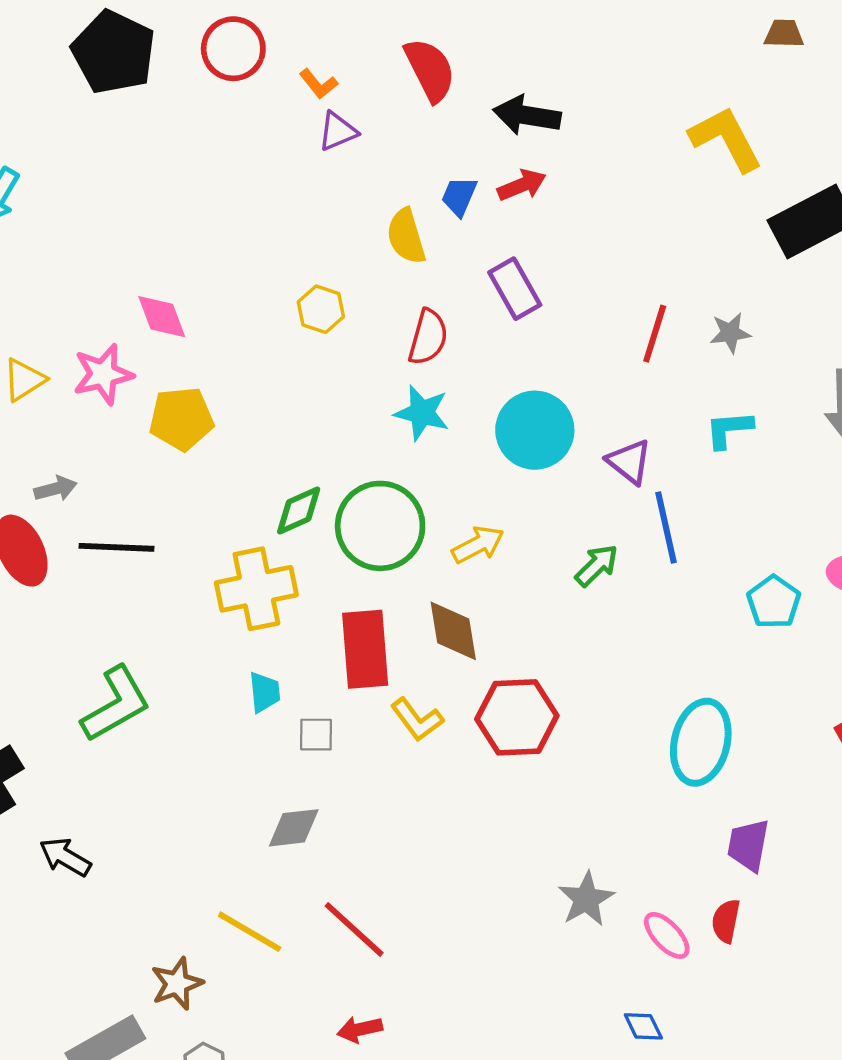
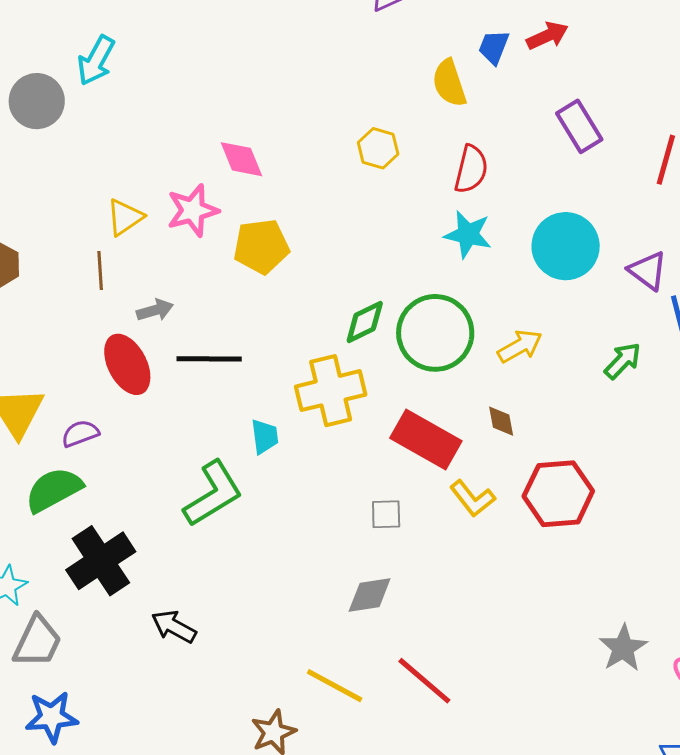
purple rectangle: (515, 289) -> (579, 126), moved
brown diamond: (453, 631) -> (501, 421), size x0.6
red rectangle: (365, 649) -> (426, 439), turned -54
cyan trapezoid: (264, 692) -> (265, 436), moved

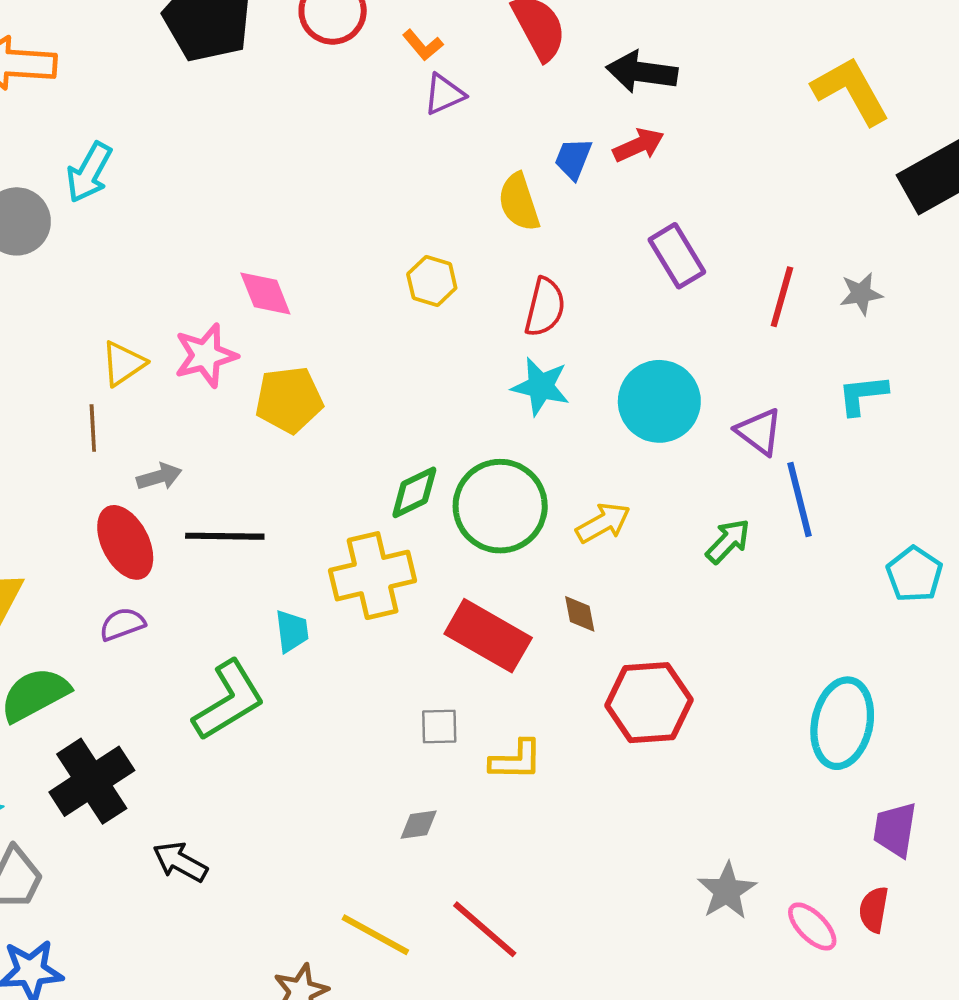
purple semicircle: (80, 433) -> (122, 624), moved
yellow L-shape: (472, 498) -> (516, 760), moved, turned -51
gray diamond: (370, 595) -> (419, 825), size x0.7

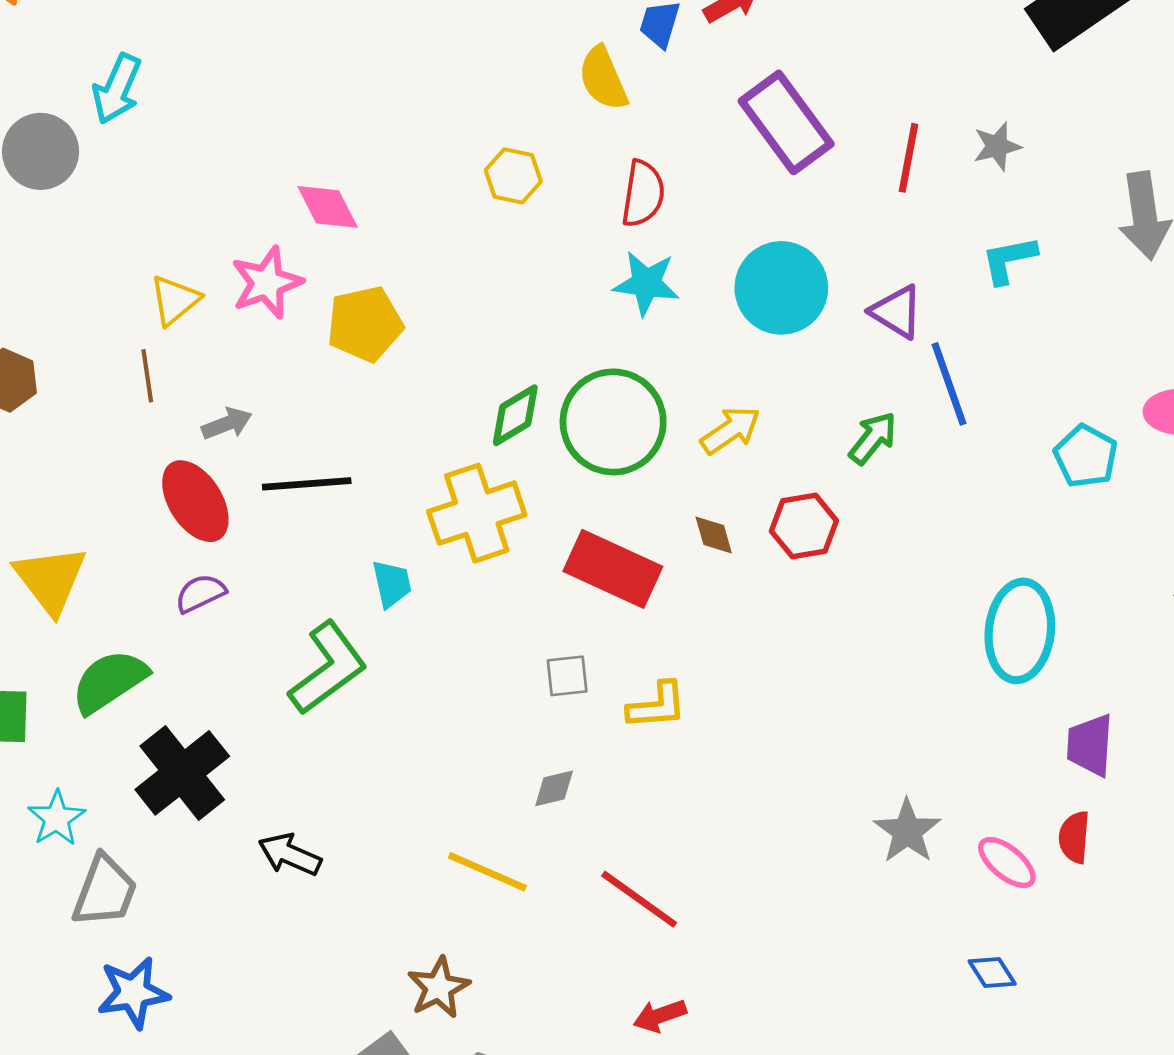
purple rectangle: (677, 256) -> (786, 122), size x1.4
red hexagon: (649, 703) -> (804, 526), moved, size x0.7
yellow line: (375, 935) -> (487, 872), moved

